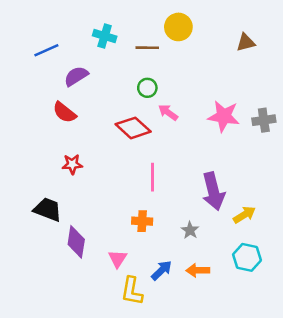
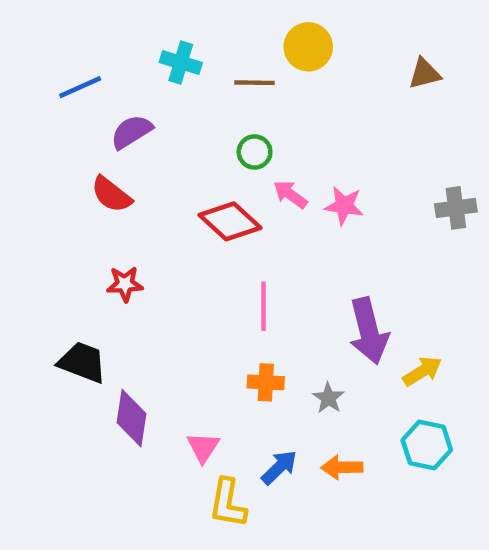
pink star: (224, 116) -> (344, 206), moved, size x0.7
orange cross: (142, 221) -> (266, 382), moved

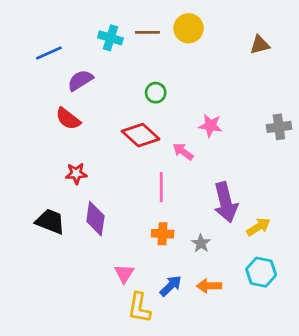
brown line: (255, 83) -> (147, 32), moved
pink arrow: (290, 194) -> (183, 152), moved
purple diamond: (132, 418) -> (95, 219), moved

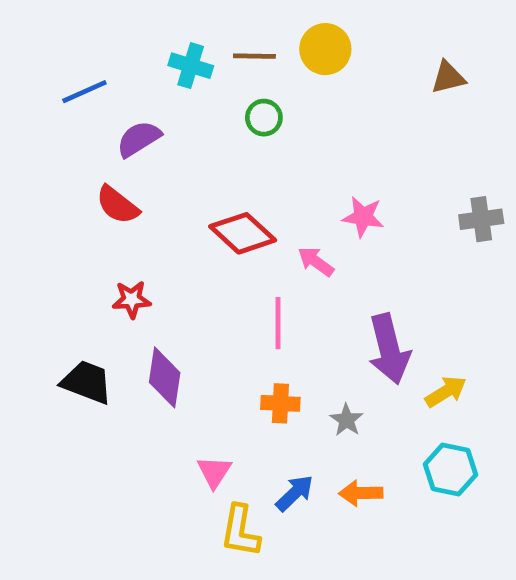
green circle: (156, 93) -> (264, 118), moved

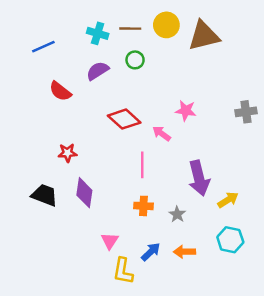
brown triangle: (448, 77) -> (204, 36), moved, size x1.8
purple semicircle: (139, 139) -> (98, 71), moved
red semicircle: (117, 205) -> (60, 91), moved

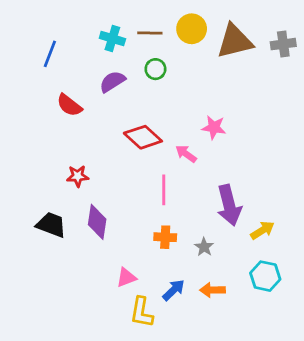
blue line: (43, 47) -> (50, 54), turned -45
gray cross: (246, 112) -> (283, 44), moved
pink triangle: (110, 241) -> (126, 277), turned 36

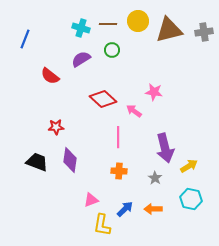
blue line: (50, 54) -> (25, 39), moved
gray star: (204, 247) -> (155, 178), moved

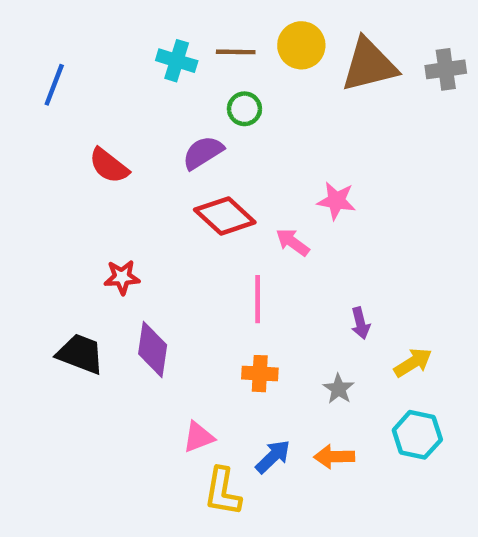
purple semicircle: (81, 59) -> (203, 153), moved
purple arrow: (165, 148) -> (360, 323), size x0.5

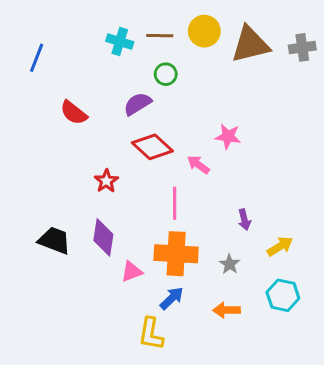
red star: (122, 277) -> (106, 181), moved, turned -30
orange cross: (260, 374) -> (176, 254), size x1.8
pink triangle: (199, 437) -> (132, 272), moved
blue arrow: (273, 457) -> (172, 298), moved

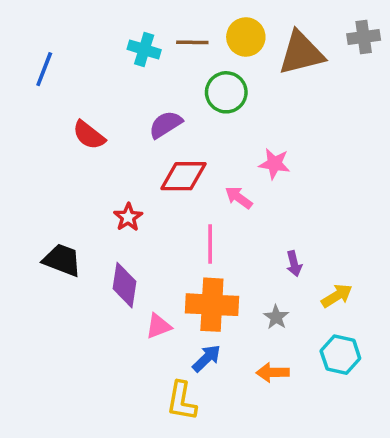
gray cross: (302, 47) -> (364, 37), moved
green circle: (166, 74) -> (226, 92), moved, size x1.5
red diamond: (152, 147) -> (183, 176), turned -42
black trapezoid: (54, 240) -> (62, 260), moved

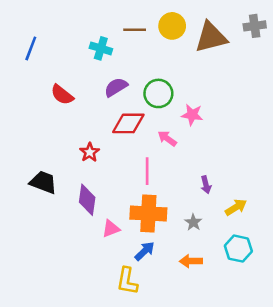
cyan cross: (144, 49) -> (101, 48), moved
green circle: (226, 92) -> (158, 93), moved

